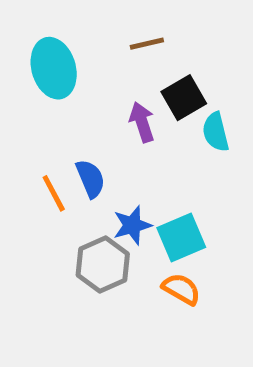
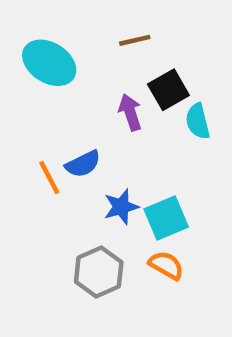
cyan ellipse: (54, 68) -> (49, 63), turned -42
blue semicircle: (90, 179) -> (83, 164), turned 87
gray hexagon: (103, 264) -> (99, 272), moved

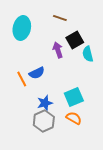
brown line: (135, 40) -> (60, 18), turned 32
cyan ellipse: (49, 63) -> (22, 28), turned 70
blue star: (121, 207) -> (45, 103), moved

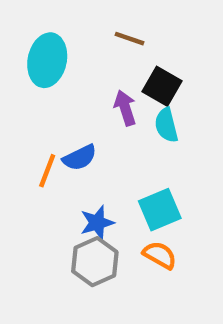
black square: (75, 40) -> (162, 86), turned -30
cyan semicircle: (88, 54) -> (166, 125), moved
orange line: (22, 79) -> (47, 171), turned 49

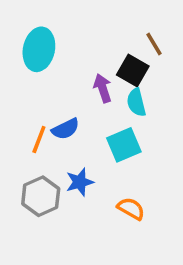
brown line: (129, 39) -> (154, 44), moved, turned 40
cyan square: (160, 210) -> (124, 145), moved
gray hexagon: (95, 262) -> (41, 196), moved

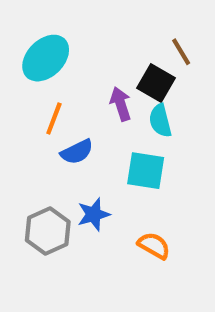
cyan ellipse: (39, 49) -> (46, 58), turned 33
orange line: (39, 140) -> (54, 118), moved
cyan square: (124, 145) -> (146, 171), turned 32

